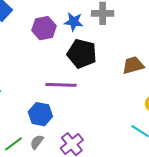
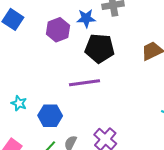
blue hexagon: (40, 114) -> (50, 116), moved

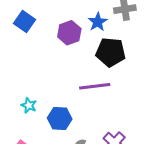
blue star: (86, 18) -> (98, 22), turned -30

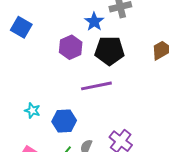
purple hexagon: (69, 33) -> (71, 47), moved

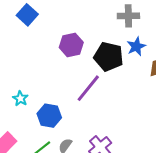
blue star: (94, 22) -> (136, 46), moved
purple line: (96, 86) -> (88, 88), turned -52

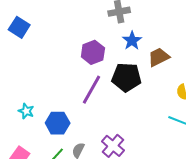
purple hexagon: (71, 45) -> (93, 52), moved
black pentagon: (109, 57) -> (126, 77), moved

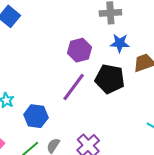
blue star: (132, 41) -> (120, 43), turned 30

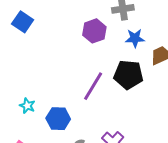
purple hexagon: (80, 50) -> (94, 31), moved

